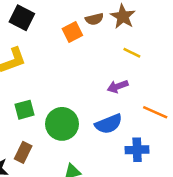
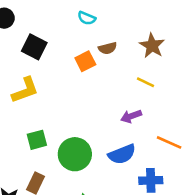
brown star: (123, 16) -> (152, 46), moved

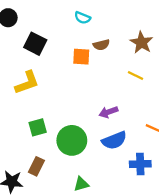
orange square: (85, 61) -> (81, 57), turned 30
purple arrow: (131, 116) -> (108, 112), moved

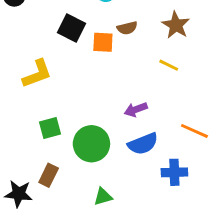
black square: (35, 44) -> (71, 28), moved

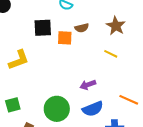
black square: (71, 28) -> (43, 28), turned -30
green square: (50, 128) -> (13, 105), moved

